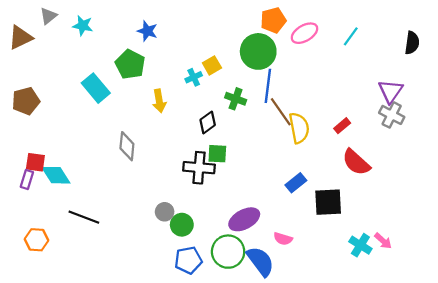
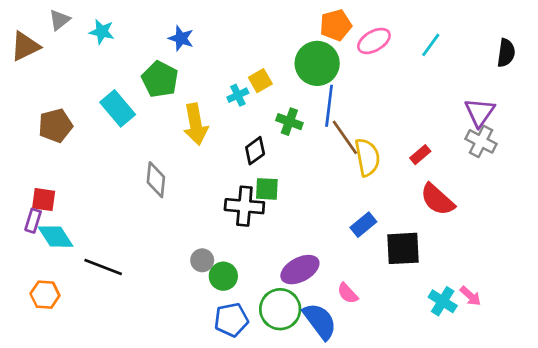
brown pentagon: (26, 101) -> (56, 126), moved
yellow arrow: (159, 101) -> (196, 124), size x1.4
cyan diamond: (56, 175) -> (56, 237), moved
pink semicircle: (283, 239) -> (348, 293), turned 30

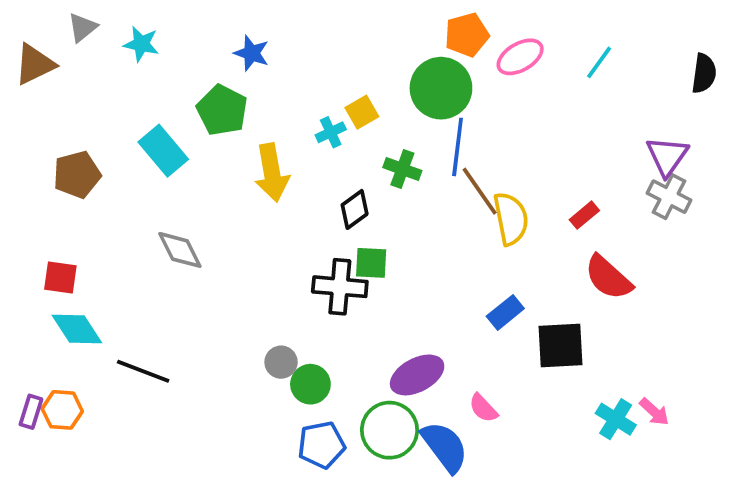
gray diamond: (156, 180) -> (180, 250), moved, turned -32
purple rectangle: (33, 221) -> (31, 412), moved

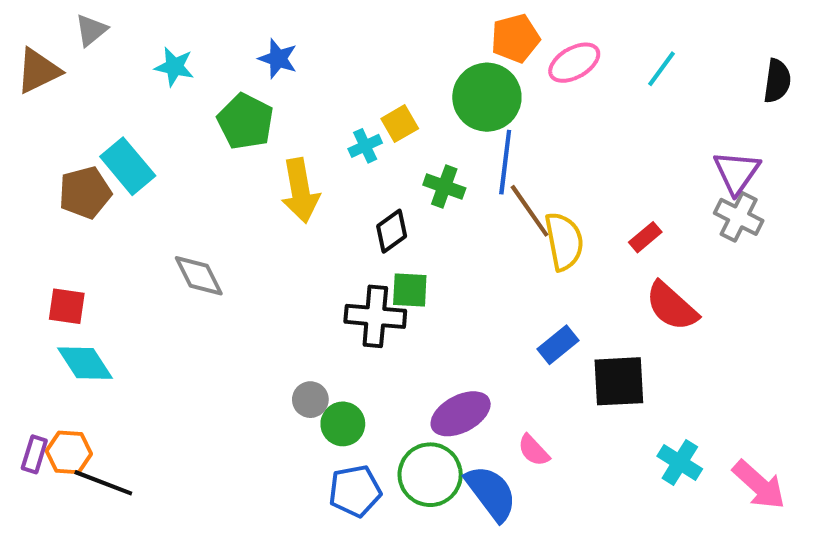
cyan star: (141, 44) -> (174, 67), moved
cyan rectangle: (163, 151) -> (128, 166), moved
black line: (143, 371) -> (103, 483), moved
pink arrow: (654, 412) -> (759, 485), moved, size x1.6

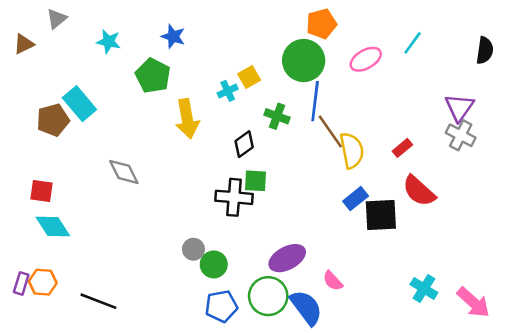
pink ellipse: (574, 63) -> (366, 59), moved
brown triangle: (38, 71) -> (24, 44), size x0.7
blue rectangle: (558, 345) -> (356, 199), moved
black square: (619, 381) -> (381, 215), moved
black line: (103, 483) -> (98, 301), moved

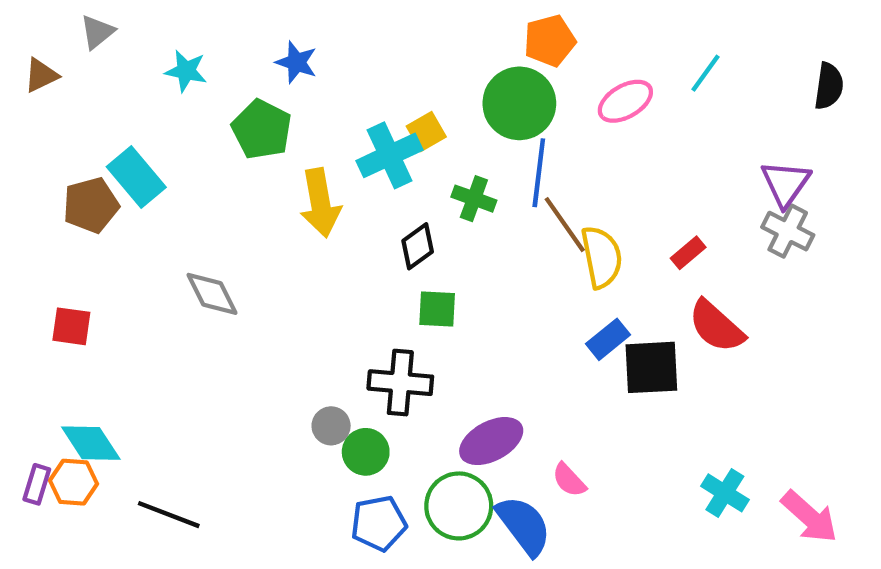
cyan cross: (228, 91) -> (389, 155), size x1.8
black cross: (234, 197) -> (400, 383), moved
cyan diamond: (53, 226) -> (91, 443), moved

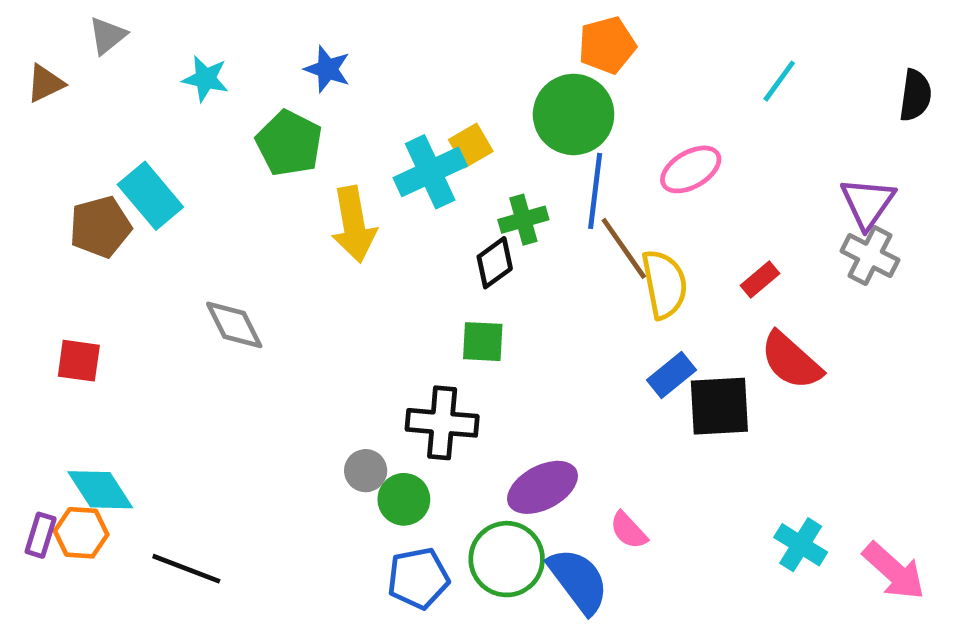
pink ellipse: (625, 101) -> (691, 169), moved
green cross: (474, 199) -> (523, 220), turned -36
black diamond: (418, 246) -> (495, 263), moved

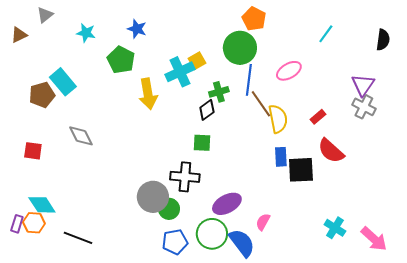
orange pentagon: (607, 45) -> (254, 19), turned -30
gray diamond: (234, 325) -> (81, 136), moved
blue rectangle: (672, 375) -> (281, 157), turned -54
gray circle: (366, 471) -> (153, 197), size x1.8
pink semicircle: (629, 530) -> (263, 222), turned 72

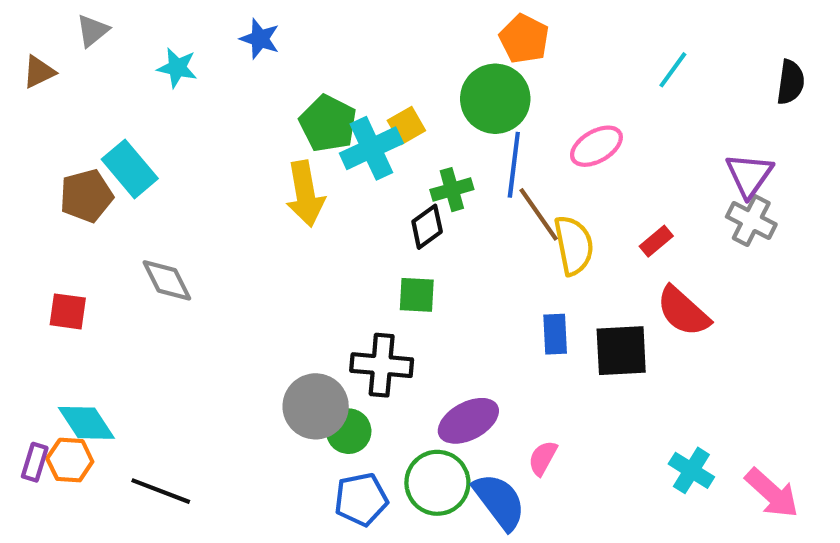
blue star: (137, 29) -> (260, 39), moved
green pentagon: (121, 60) -> (328, 123), moved
blue rectangle: (281, 157) -> (555, 334), moved

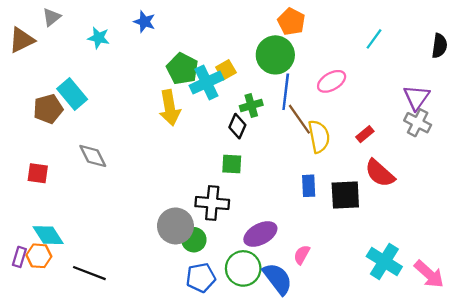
brown triangle: (39, 72) -> (22, 40), size x1.4
black diamond: (427, 227) -> (237, 126), turned -30
cyan cross: (691, 470) -> (384, 262), size x1.4

